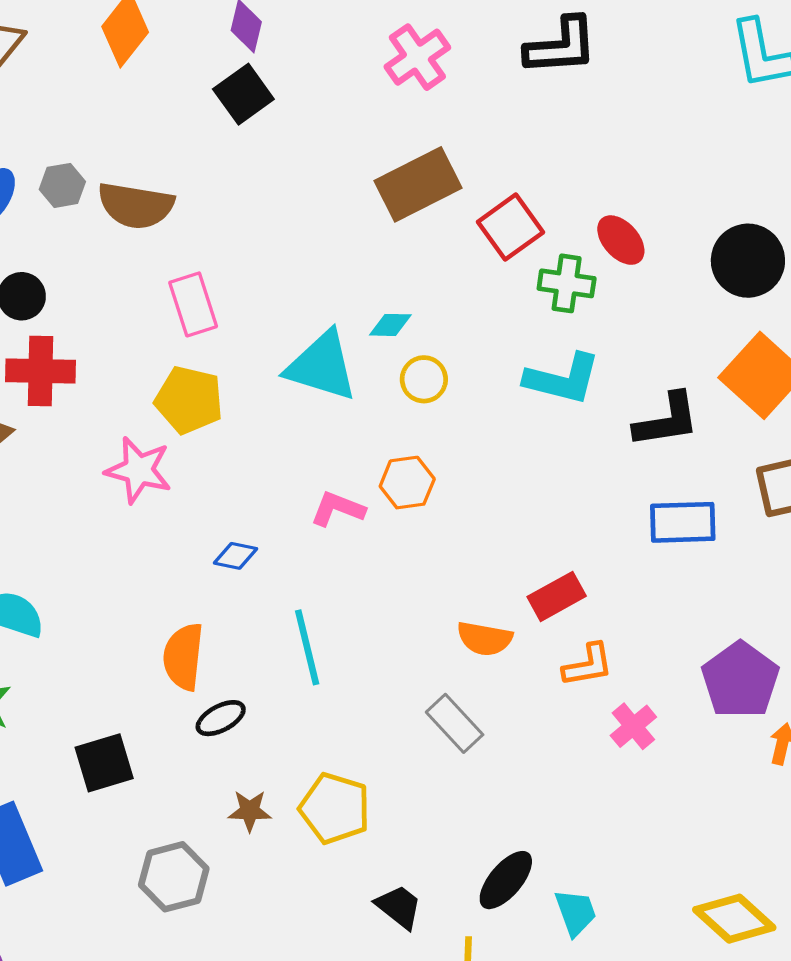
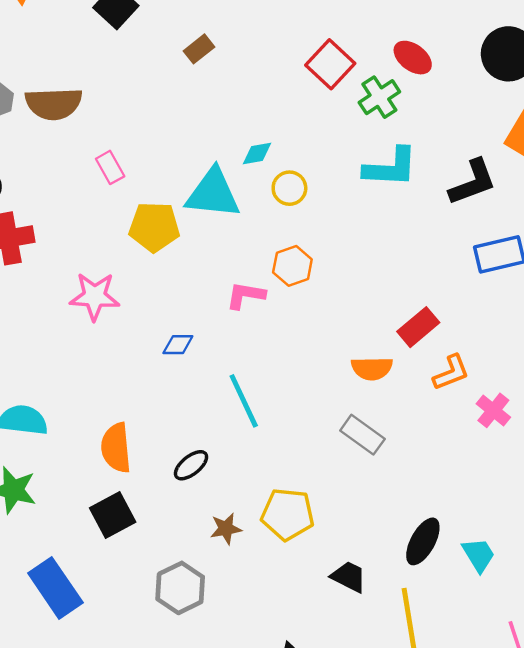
brown rectangle: (418, 184) -> (199, 49), moved, size x0.5
green cross: (567, 283) -> (379, 97), turned -30
pink rectangle: (193, 304) -> (110, 167), size x0.7
yellow pentagon: (189, 400) -> (154, 227), moved
orange semicircle: (183, 657) -> (116, 448), moved

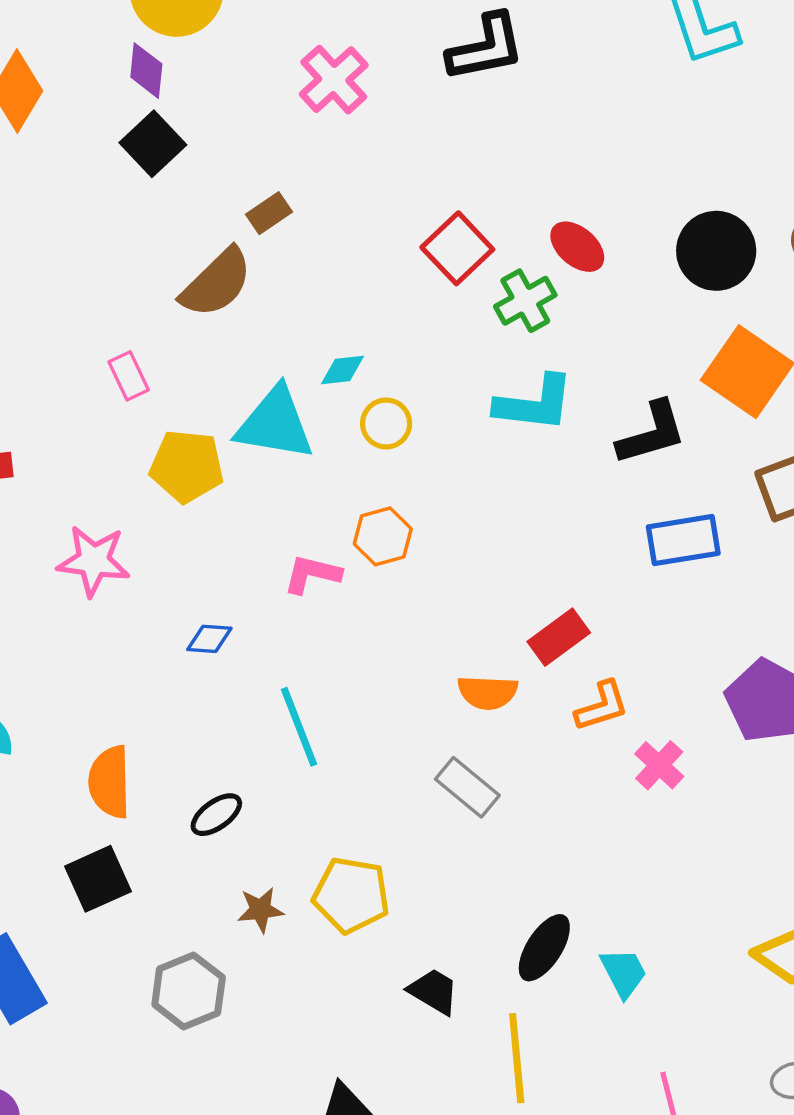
brown semicircle: (54, 104) -> (217, 283), moved, turned -46

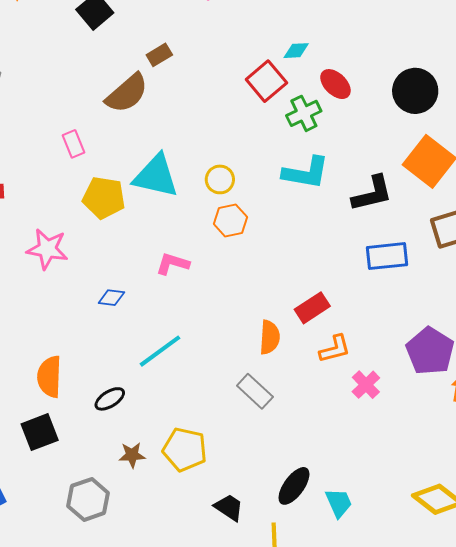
cyan diamond: (343, 370) -> (296, 51), moved
orange hexagon: (383, 536) -> (230, 221), moved
orange semicircle: (488, 692) -> (270, 337), turned -92
cyan line: (299, 727) -> (160, 351), turned 72

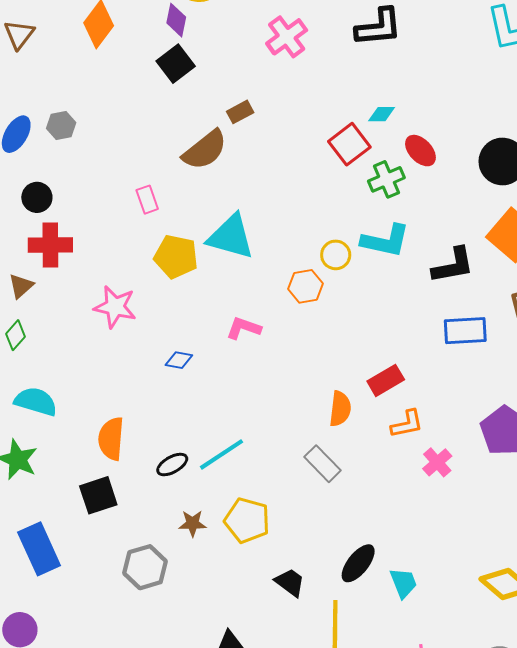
yellow circle: (220, 179) -> (336, 255), moved
cyan line: (160, 351) -> (222, 454), moved

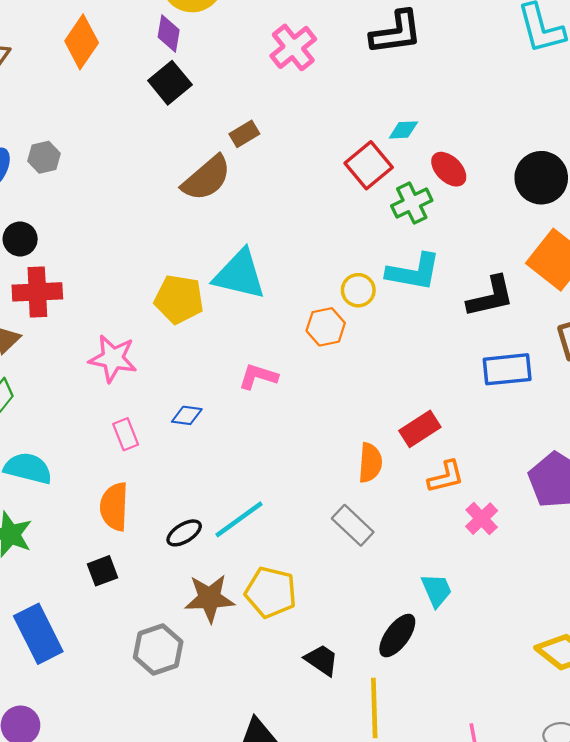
pink rectangle: (147, 200) -> (126, 434), moved
black square: (98, 495) -> (102, 571), size x0.7
brown star: (193, 523) -> (210, 598), size x1.6
cyan trapezoid: (403, 583) -> (437, 590), moved

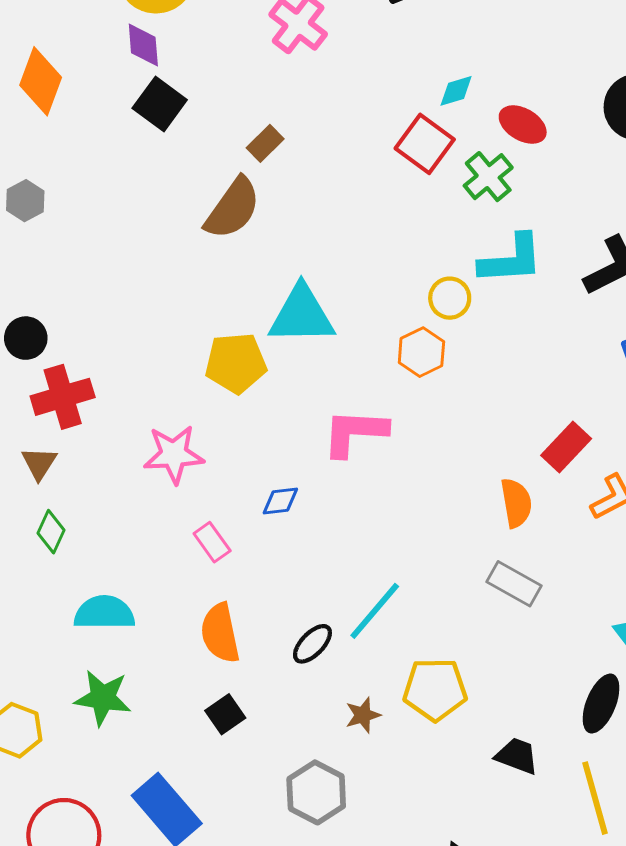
gray hexagon: (44, 157) -> (25, 201), moved
pink L-shape: (258, 377) -> (355, 433), size x1.4
brown star: (210, 598) -> (363, 715), size x0.6

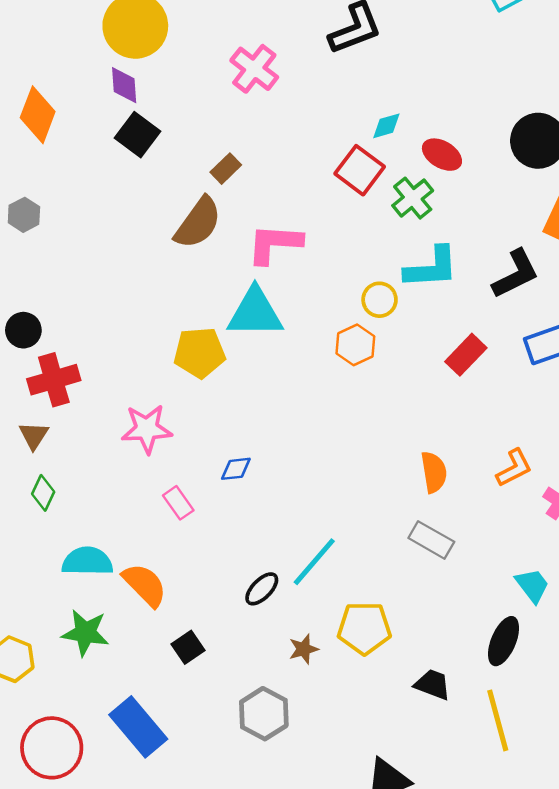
pink L-shape: (355, 433) -> (275, 244), moved
red rectangle: (566, 447) -> (466, 355), moved
orange semicircle: (220, 633) -> (145, 585), moved, turned 147

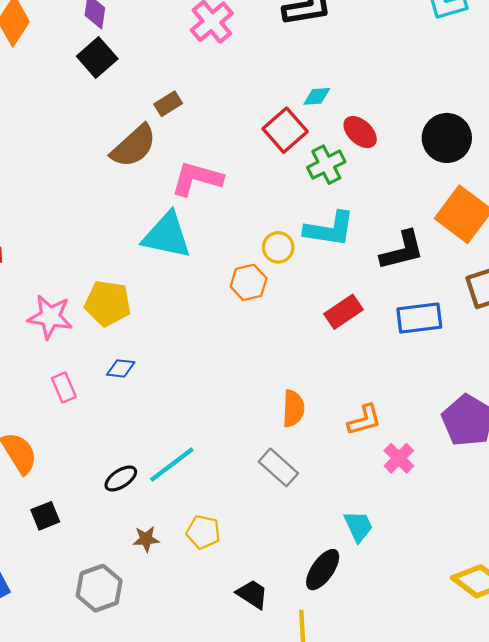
yellow pentagon: (200, 353) -> (108, 303), moved
yellow pentagon: (364, 628) -> (203, 532), size x0.7

